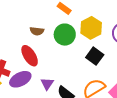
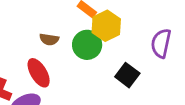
yellow hexagon: (91, 28) -> (106, 26), moved

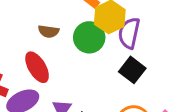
purple semicircle: (161, 43) -> (129, 33), moved

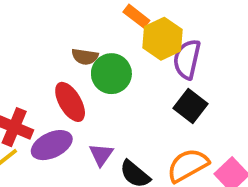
green circle: (89, 37) -> (111, 74), moved

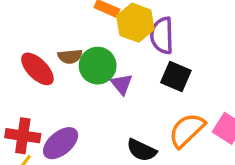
red ellipse: (70, 102) -> (37, 69), moved
purple triangle: (101, 155) -> (122, 84), moved

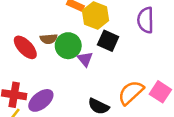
purple semicircle: (162, 36) -> (146, 20), moved
black square: (176, 77) -> (108, 41), moved

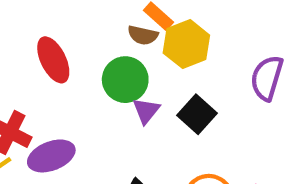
brown semicircle: (49, 39) -> (143, 35), moved
black square: (108, 41) -> (197, 114), moved

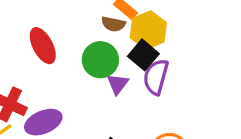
purple semicircle: (267, 78) -> (156, 77), moved
black square: (197, 114) -> (143, 55), moved

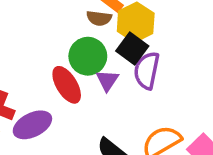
red ellipse: (43, 46) -> (67, 85), moved

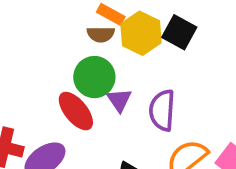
black square: (132, 48) -> (179, 32), moved
purple semicircle: (147, 70) -> (162, 110), moved

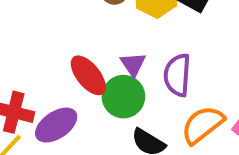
green circle: (94, 77) -> (123, 97), moved

